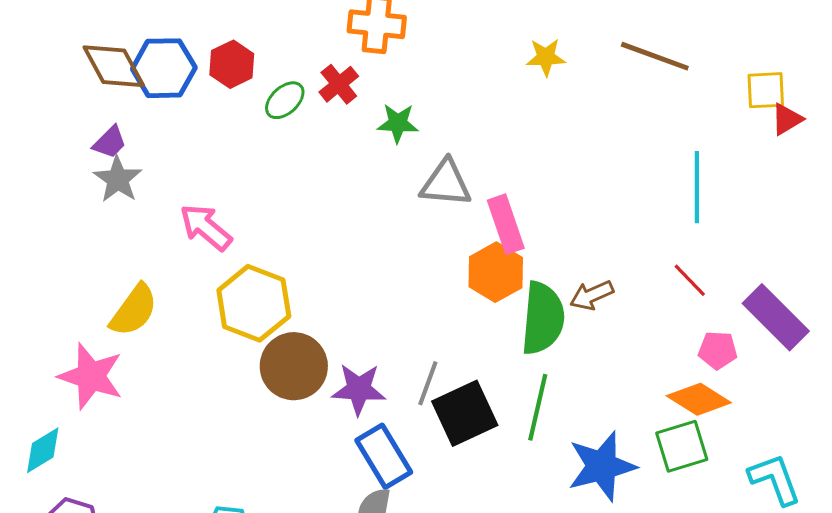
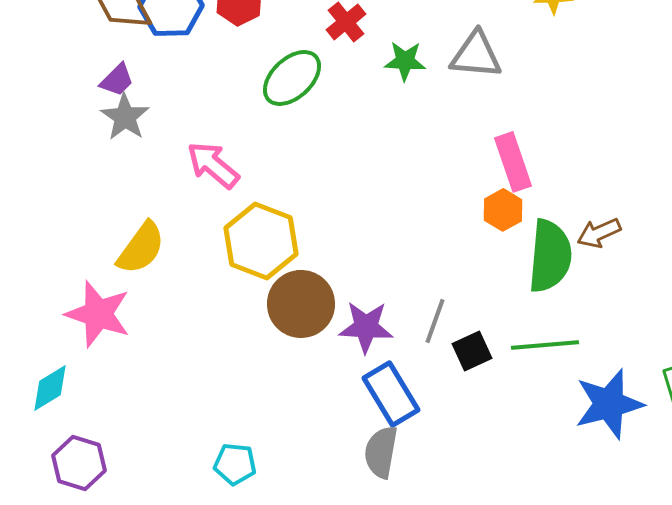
green ellipse: (285, 100) -> (292, 78), moved, size x1.5
gray triangle: (446, 183) -> (476, 55), moved
orange hexagon: (496, 272) -> (503, 210), size x0.7
green line: (538, 407) -> (545, 345), turned 72
black square: (465, 413) -> (472, 351), size x0.6

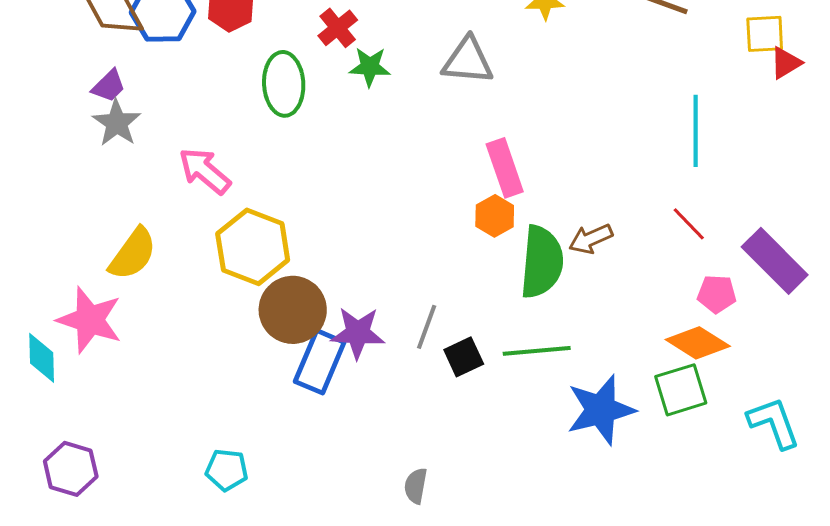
green star: (405, 61) -> (370, 67), moved
green ellipse: (292, 78) -> (284, 84), turned -50
cyan diamond: (50, 388) -> (42, 358), moved, turned -60
blue rectangle: (391, 394) -> (320, 362), moved, turned 54
gray semicircle: (381, 452) -> (416, 486), moved, size x0.7

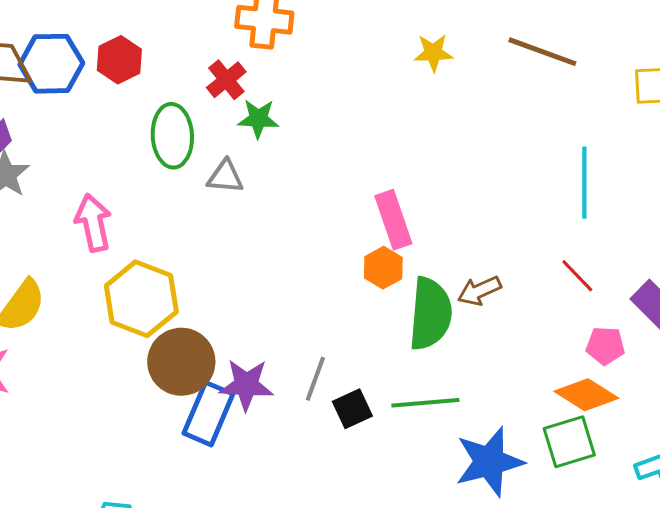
gray triangle: (468, 61) -> (225, 177), moved, size x0.7
pink arrow: (205, 171) -> (93, 223), turned 38

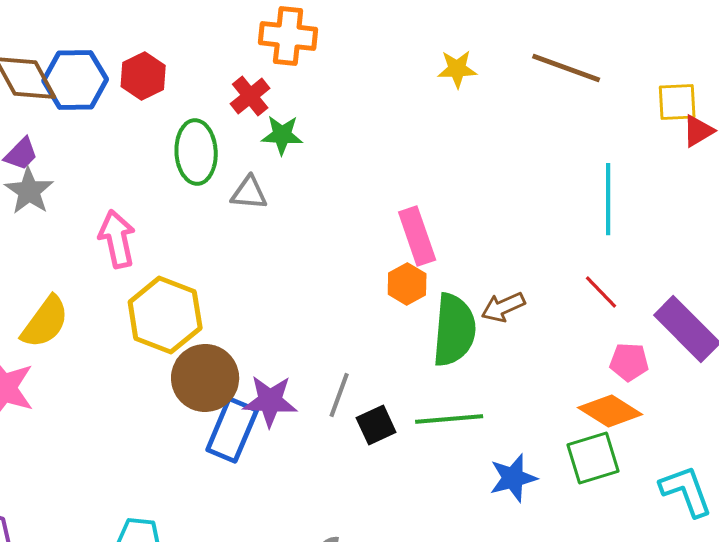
blue star: (489, 462) -> (513, 478), size x0.7

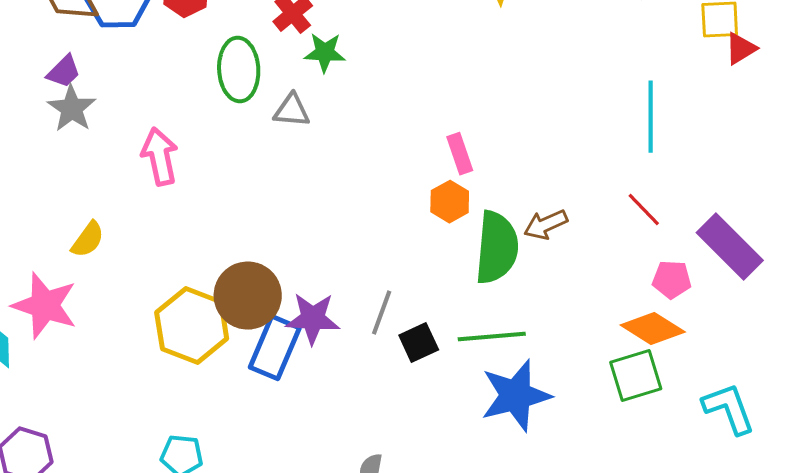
pink rectangle: (417, 236) -> (460, 154), size x0.7
yellow hexagon: (165, 315) -> (192, 326), moved
yellow semicircle: (45, 322) -> (88, 240), size x0.7
blue star: (513, 478) -> (516, 396), moved, size x1.5

